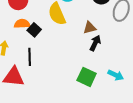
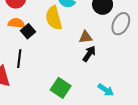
green square: (87, 77) -> (61, 88), moved

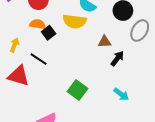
yellow semicircle: (54, 18) -> (75, 21), turned -70
black arrow: (89, 54) -> (117, 58), moved
black line: (19, 59) -> (39, 59), turned -66

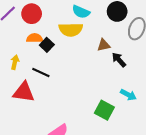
black arrow: (117, 58) -> (119, 60), turned -70
green square: (77, 90) -> (104, 110), moved

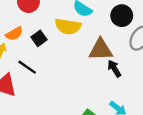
orange semicircle: (35, 38) -> (14, 34), moved, turned 140
brown triangle: (104, 45) -> (101, 50), size x1.6

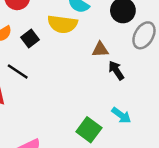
brown triangle: (101, 50) -> (100, 49), size x0.6

